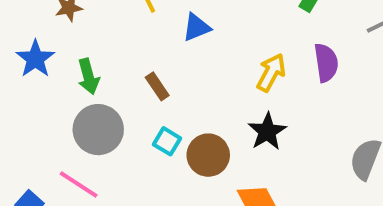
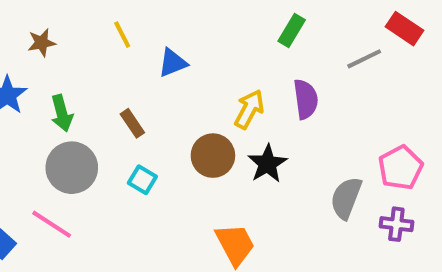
black star: (267, 132) -> (267, 164), moved
brown circle: (208, 155) -> (213, 156), moved

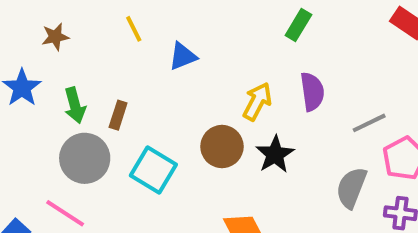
gray line: (364, 59) -> (369, 123), moved
brown rectangle: (132, 123) -> (118, 115), moved, turned 52
cyan square: (142, 180) -> (153, 170), size x1.6

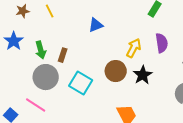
yellow line: (134, 29) -> (50, 11), moved
brown star: (55, 37) -> (23, 11), moved

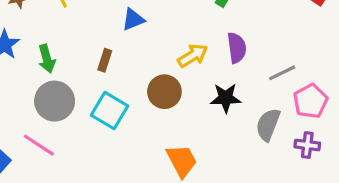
yellow arrow: (134, 48) -> (193, 56), turned 30
brown rectangle: (63, 55) -> (105, 60), moved
black star: (143, 75) -> (226, 98), moved, turned 30

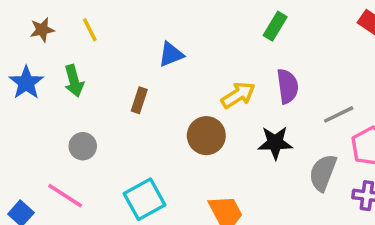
green arrow: (47, 59) -> (74, 81), moved
gray circle: (55, 101) -> (83, 146), size x0.6
cyan square: (110, 111) -> (145, 199), moved, turned 30

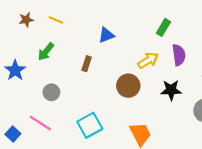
green rectangle: (275, 26) -> (163, 27), moved
yellow line: (90, 30) -> (56, 20), turned -40
green arrow: (74, 81) -> (46, 52), turned 54
blue star: (26, 83) -> (15, 70), moved

